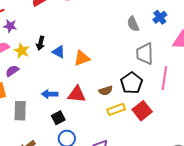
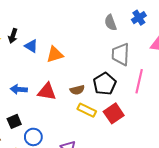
yellow rectangle: (116, 109) -> (87, 110), turned 42
black square: (58, 118) -> (14, 121), moved

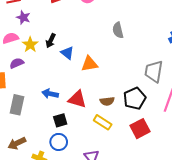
gray semicircle: (111, 23) -> (118, 30), moved
yellow rectangle: (87, 110) -> (103, 122), moved
black square: (14, 121) -> (60, 120), moved

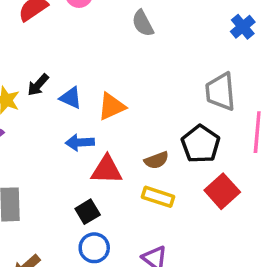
gray semicircle: (118, 30) -> (143, 23), moved
black arrow: (51, 41) -> (38, 85), turned 32
blue arrow: (50, 94) -> (80, 142), moved

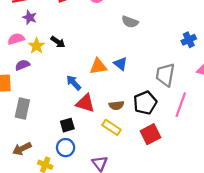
gray semicircle: (143, 23) -> (130, 22), turned -56
black arrow: (38, 85) -> (58, 42), turned -112
blue triangle: (71, 98) -> (120, 64), moved
blue arrow: (80, 142) -> (74, 83), turned 35

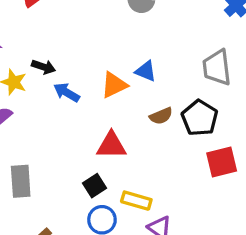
blue arrow: (74, 83) -> (67, 92), moved
brown semicircle: (116, 105) -> (161, 116), moved
yellow rectangle: (111, 127) -> (136, 201), moved
red square: (151, 134) -> (222, 162), turned 30

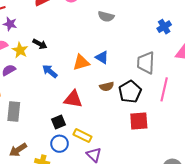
blue arrow: (67, 92) -> (50, 71), moved

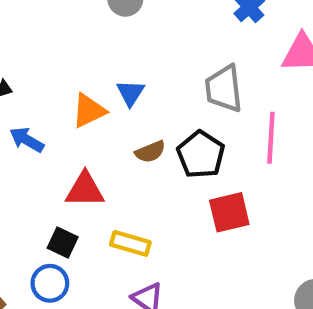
blue triangle: (102, 57) -> (130, 93), turned 40
black square: (59, 122) -> (63, 243), turned -32
yellow rectangle: (83, 136) -> (130, 243), moved
blue circle: (60, 144) -> (50, 283), moved

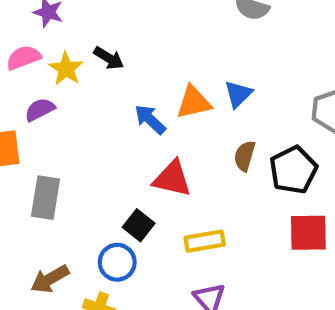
blue arrow: (27, 140) -> (150, 119), moved
brown semicircle: (150, 152) -> (245, 156), turned 116
yellow rectangle: (130, 243) -> (205, 241), turned -39

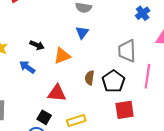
black arrow: (109, 58) -> (37, 45), moved
blue triangle: (238, 94) -> (82, 32), moved
blue arrow: (150, 119) -> (27, 67), moved

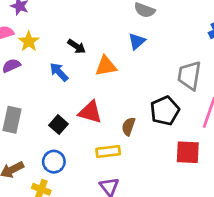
brown semicircle: (90, 78) -> (128, 126), moved
red square: (125, 110) -> (188, 152), moved
black square: (44, 117) -> (58, 125), moved

